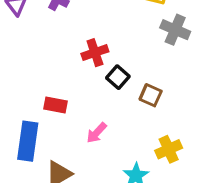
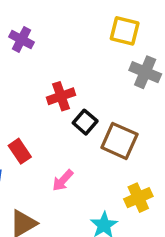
brown square: (151, 95) -> (119, 141), size x1.5
red rectangle: (56, 105) -> (20, 151), turned 45

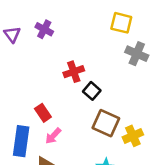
brown square: (119, 141) -> (106, 123), moved
pink arrow: (63, 180) -> (53, 136), moved
yellow cross: (138, 198) -> (133, 136), moved

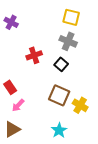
gray cross: (137, 54) -> (68, 41), moved
black square: (92, 91) -> (61, 64), moved
yellow cross: (133, 136) -> (80, 105), turned -35

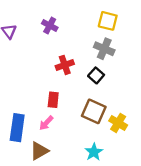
purple cross: (11, 22) -> (50, 26), moved
red rectangle: (10, 87) -> (53, 100), moved, turned 40

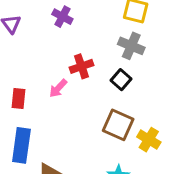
red rectangle: (53, 100) -> (19, 99), moved
pink arrow: (46, 123) -> (58, 88), moved

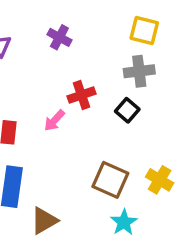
gray cross: (131, 46) -> (139, 71), turned -30
brown square: (118, 125) -> (110, 180), moved

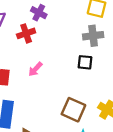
red cross: (82, 95) -> (26, 33), moved
black square: (127, 110) -> (85, 62), turned -35

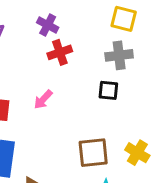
red cross: (26, 33) -> (60, 52), moved
brown square: (73, 110) -> (93, 153), turned -30

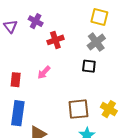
purple cross: (48, 25) -> (36, 21), moved
gray cross: (119, 55) -> (96, 42), turned -30

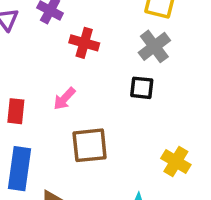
red cross: (55, 40) -> (84, 43), turned 35
brown square: (78, 109) -> (90, 145), moved

